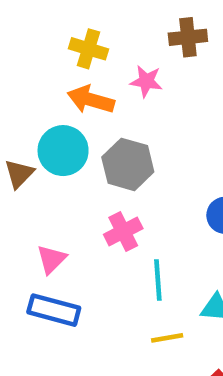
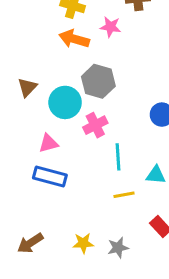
cyan circle: (63, 151) -> (65, 102), moved
pink triangle: (52, 259) -> (48, 143), turned 30

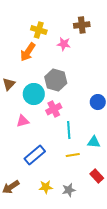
orange arrow: (74, 39) -> (28, 52), moved, turned -72
blue rectangle: (50, 177) -> (35, 155), moved, turned -55

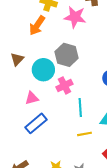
pink star: (64, 44) -> (75, 17), size x1.5
blue rectangle: (35, 155) -> (36, 123), moved

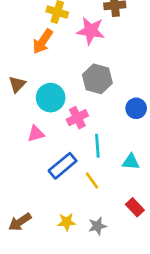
gray hexagon: (67, 55) -> (97, 79), moved
blue rectangle: (36, 123) -> (63, 166), moved
yellow line: (84, 134) -> (92, 181), moved, turned 64

